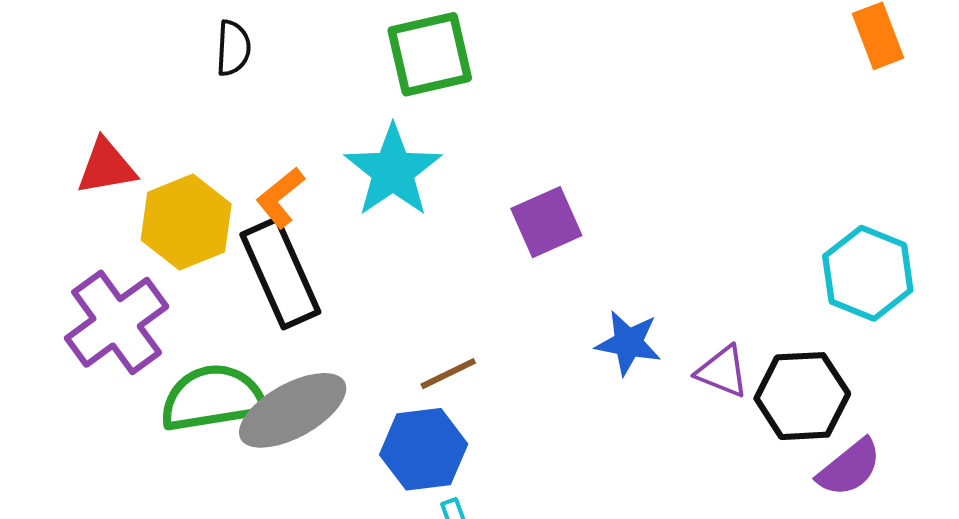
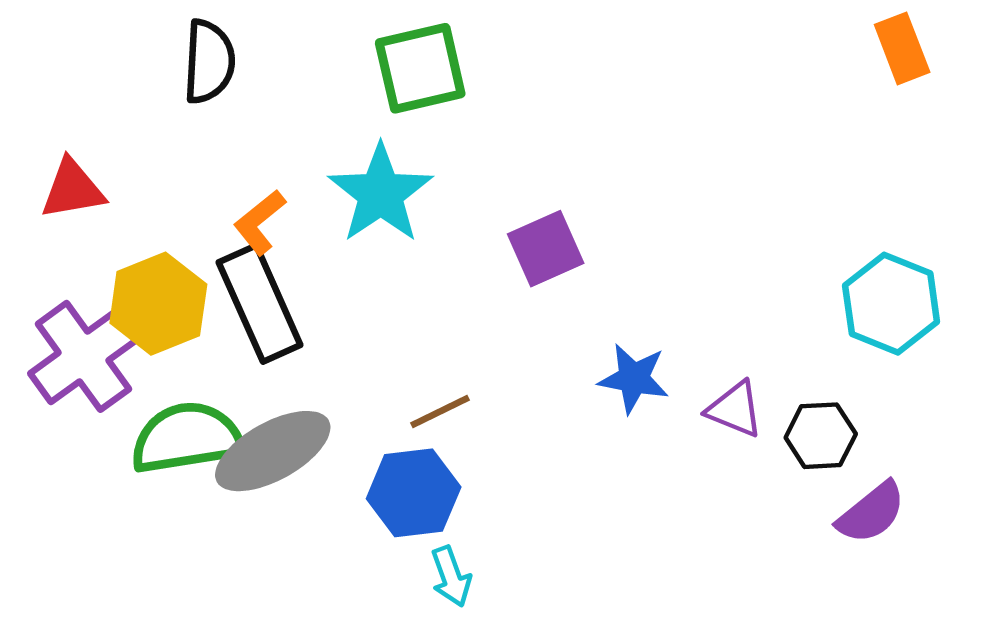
black semicircle: (233, 48) -> (209, 62), size x1.4
yellow hexagon: (186, 222) -> (158, 304), moved
black hexagon: (802, 396) -> (821, 436), size x0.7

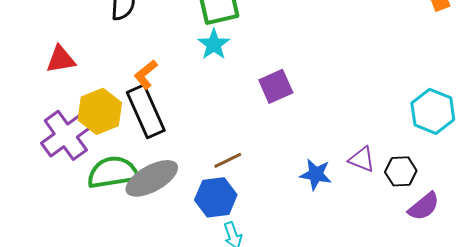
cyan star: (381, 194) -> (214, 44), moved, size x0.7
blue star: (634, 378) -> (316, 174), moved

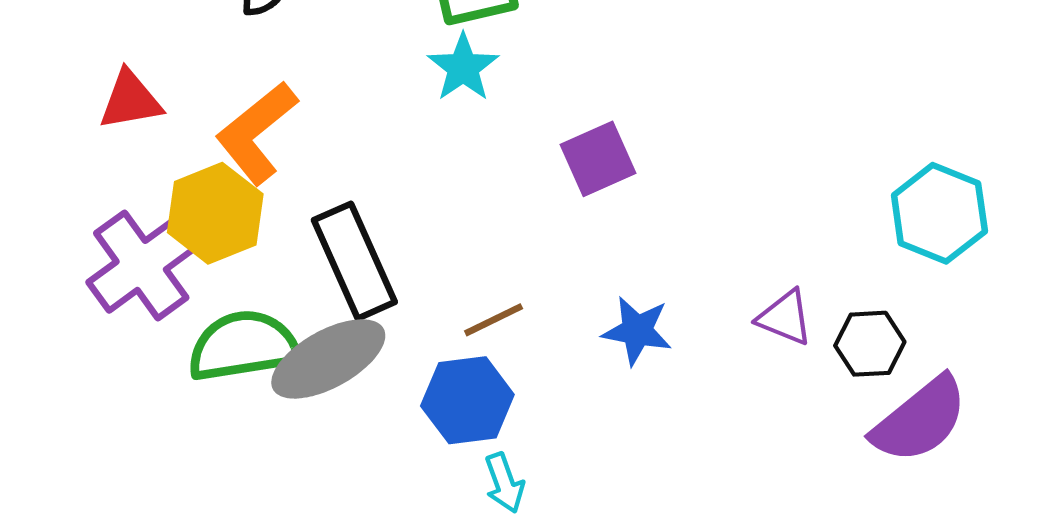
orange L-shape: (146, 74) -> (257, 133), moved, size x1.6
black rectangle: (146, 111) -> (354, 261), moved
blue star: (316, 174) -> (637, 331), moved
purple semicircle: (424, 206) -> (920, 420), size x1.4

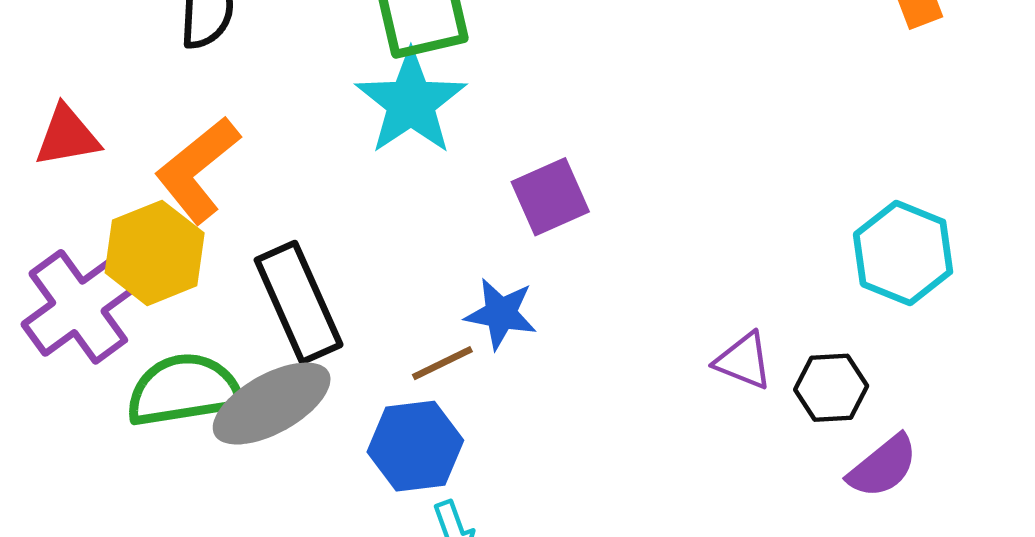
cyan star: (463, 68) -> (411, 102), size x1.5
blue star: (637, 331) -> (501, 314), moved
purple semicircle: (920, 420) -> (883, 466), size x0.7

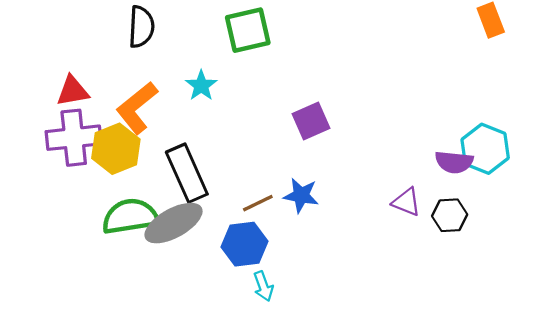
cyan star: (411, 102) -> (201, 86), moved, size x0.6
purple cross: (78, 307) -> (74, 138), moved, turned 30
blue star: (501, 314) -> (301, 195), moved
purple semicircle: (883, 466) -> (454, 162), moved, turned 45

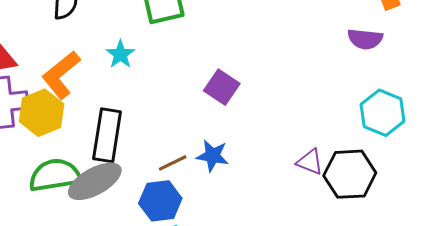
purple square: (311, 121) -> (222, 87), turned -32
purple semicircle: (454, 162) -> (365, 39), moved
black rectangle: (187, 173) -> (107, 135), turned 33
black hexagon: (450, 215) -> (350, 174), size x1.6

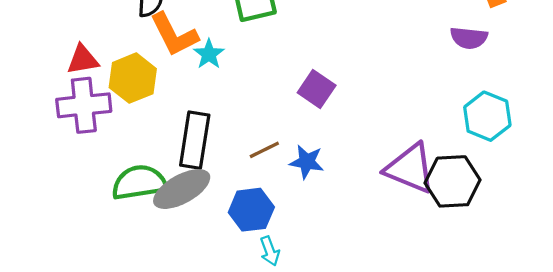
orange L-shape: (61, 75) -> (174, 35), moved, turned -78
yellow hexagon: (42, 113) -> (133, 78), moved
purple triangle: (310, 162) -> (410, 168), size x1.8
brown line: (173, 163) -> (264, 150), moved

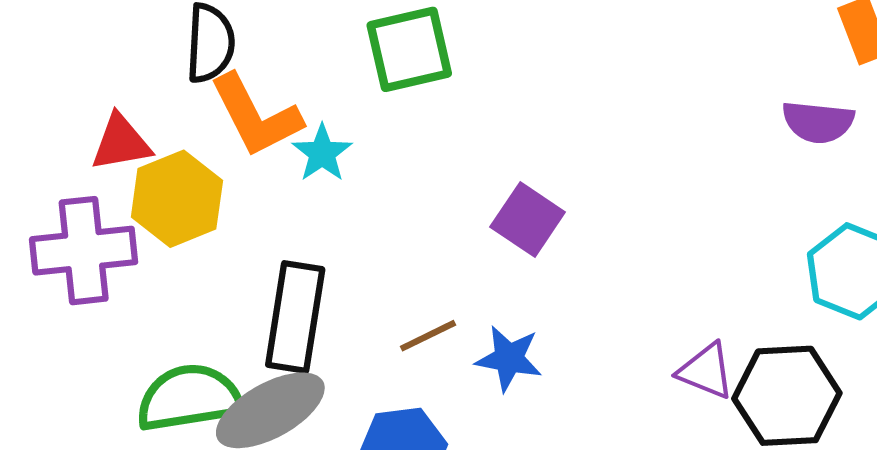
red triangle: (83, 60) -> (121, 143), moved
purple triangle: (410, 168) -> (706, 371), size x0.6

